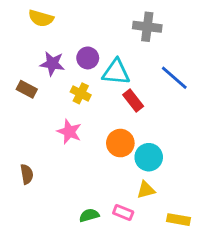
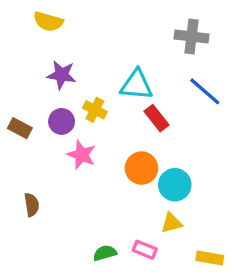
gray cross: (147, 27) -> (191, 37), moved
purple circle: (88, 58) -> (62, 121), moved
brown rectangle: (27, 89) -> (20, 128), moved

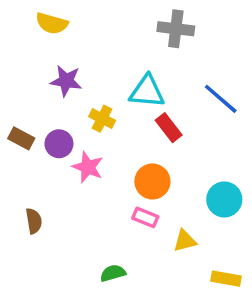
gray cross: (191, 37) -> (176, 29), moved
purple circle: (62, 121) -> (59, 144), moved
cyan circle: (175, 185) -> (224, 199), moved
pink rectangle: (145, 250) -> (145, 217), moved

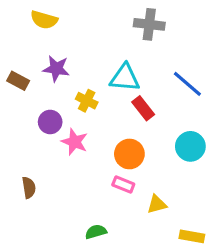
brown rectangle: (21, 138) -> (18, 81), moved
cyan circle: (224, 199) -> (190, 146), moved

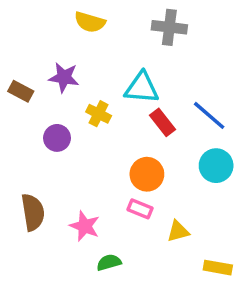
yellow semicircle: (44, 20) -> (90, 22), moved
blue line: (187, 84) -> (209, 115), moved
pink star: (75, 142) -> (85, 226), moved
brown semicircle: (29, 188) -> (33, 212), size x1.5

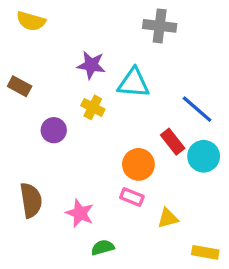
yellow semicircle: (90, 22) -> (31, 21), moved
purple star: (64, 77) -> (91, 65), moved
red rectangle: (162, 122) -> (173, 142), moved

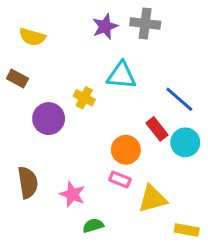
yellow semicircle: (31, 21) -> (32, 37), moved
purple star: (91, 65) -> (105, 26), moved, turned -30
purple circle: (54, 130) -> (49, 119), size x1.4
yellow triangle: (168, 218) -> (153, 199), size x1.5

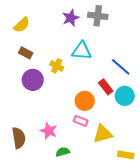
yellow semicircle: (32, 37) -> (22, 25), turned -60
brown rectangle: (17, 78) -> (26, 53), moved
brown semicircle: (28, 182) -> (19, 138), moved

